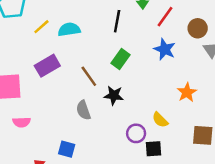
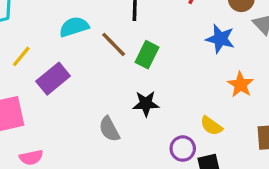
yellow line: (41, 27) -> (21, 56), moved
blue star: (165, 49) -> (220, 39), moved
brown line: (89, 76) -> (114, 44), moved

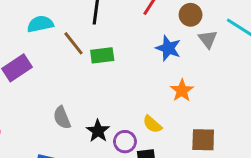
green rectangle: (147, 55) -> (102, 55), turned 50
black star: (146, 104) -> (98, 131), moved, turned 30

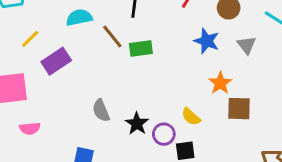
gray triangle: (208, 39) -> (246, 45), moved
brown square: (203, 140) -> (239, 109), moved

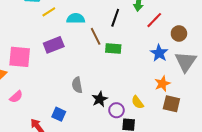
yellow line: (30, 39) -> (49, 12), moved
gray triangle: (246, 45) -> (186, 62), size x1.6
pink semicircle: (30, 128) -> (16, 97), moved, turned -48

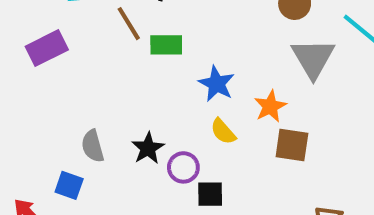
blue star: (159, 53) -> (217, 84), moved
gray semicircle: (77, 85) -> (93, 146), moved
yellow semicircle: (137, 102) -> (223, 131), moved

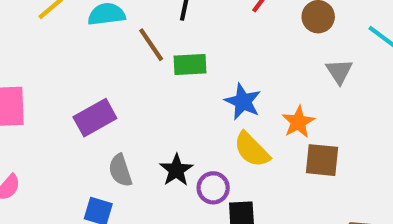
purple rectangle: (47, 48) -> (95, 118), moved
gray triangle: (313, 58) -> (339, 71), size x0.6
yellow semicircle: (223, 131) -> (252, 150), size x1.4

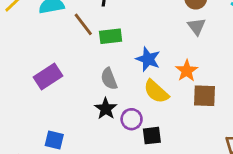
gray triangle: (339, 71) -> (197, 26), moved
gray semicircle: (120, 170) -> (109, 79), moved

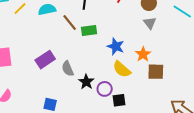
gray semicircle: (109, 79) -> (68, 69), moved

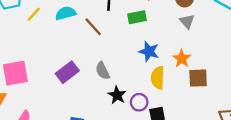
green rectangle: (89, 31) -> (137, 17), moved
gray semicircle: (68, 69) -> (103, 71), moved
yellow semicircle: (122, 69) -> (158, 78), turned 54

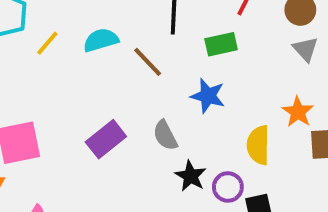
blue star: (149, 51) -> (208, 96), moved

